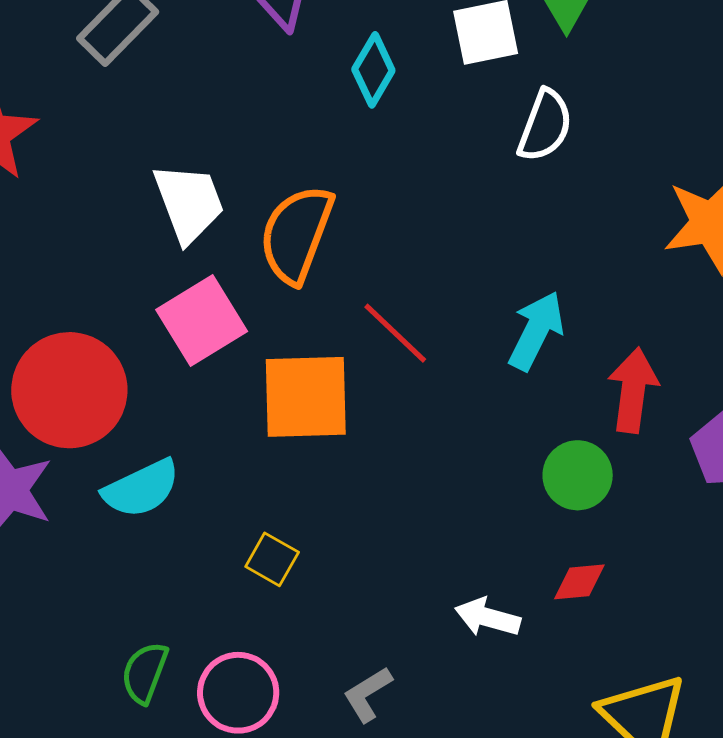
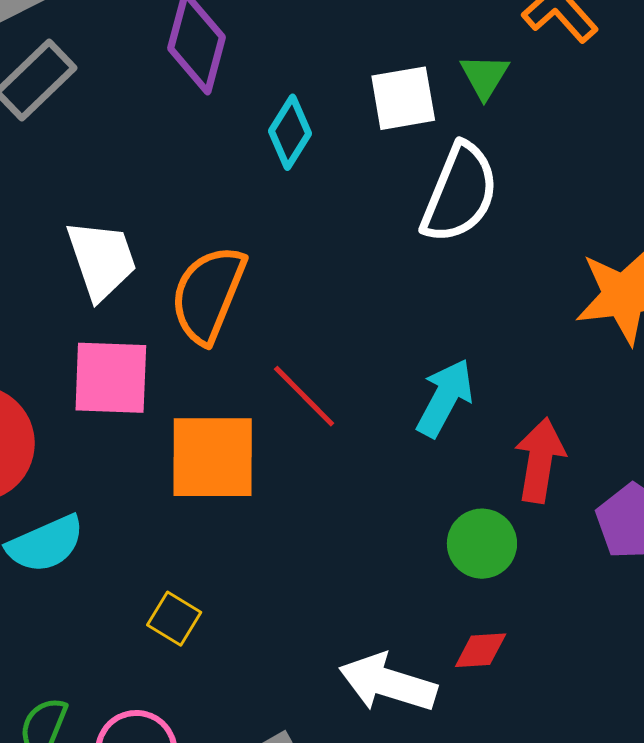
white semicircle: (545, 126) -> (460, 193), size x1.4
pink square: (202, 321) -> (111, 378), turned 32
white arrow: (488, 617) -> (388, 683), size x1.5

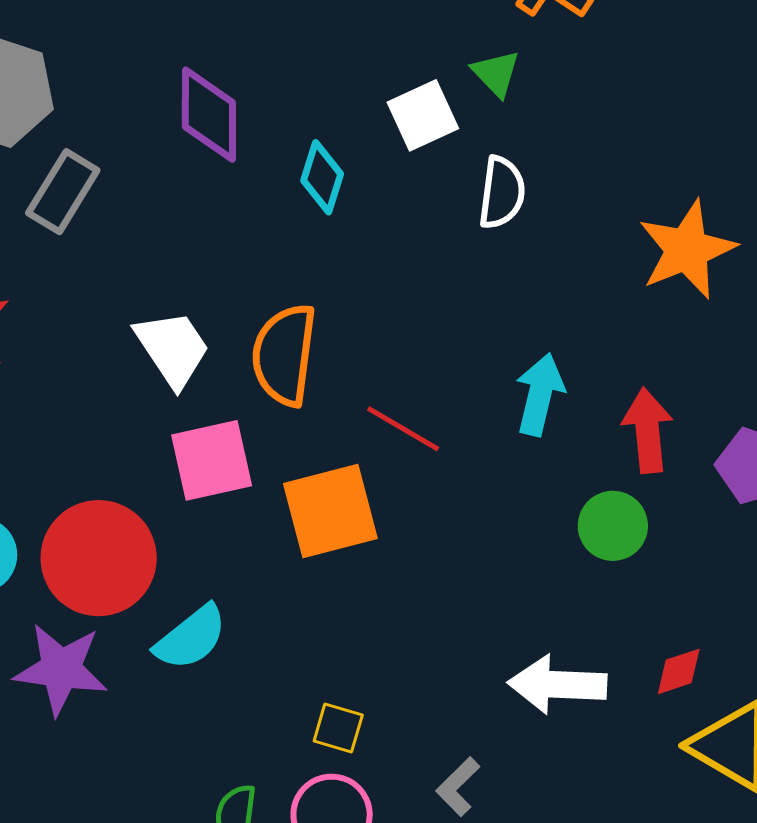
white semicircle: (460, 193) -> (502, 193), size x0.7
yellow square: (174, 619) -> (338, 728), moved
red diamond: (481, 650) -> (679, 671), moved

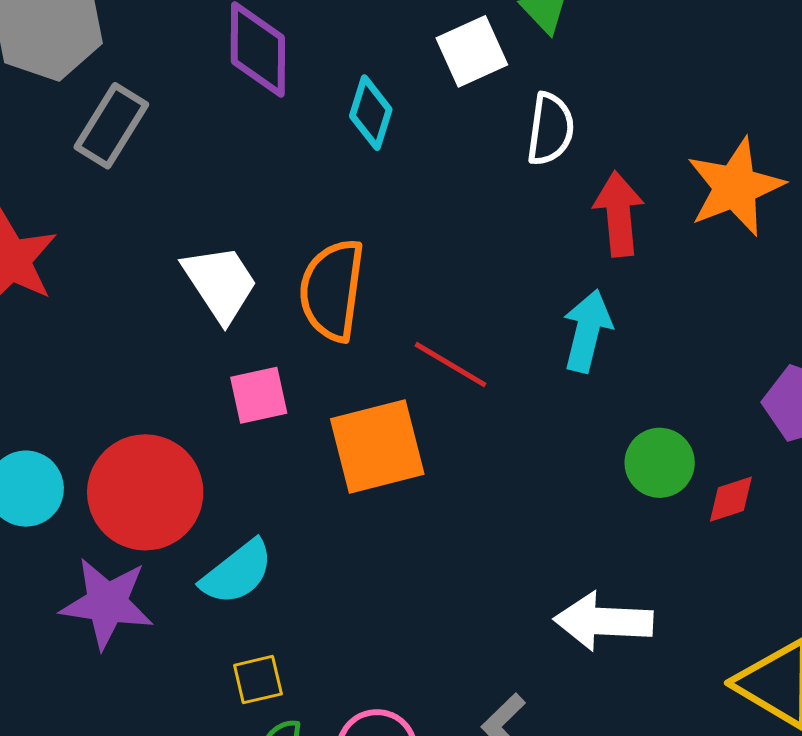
red arrow: (648, 430) -> (619, 214), moved
pink square: (212, 460) -> (259, 395), size x0.7
red diamond: (679, 671) -> (731, 499), moved
yellow square: (338, 728) -> (258, 680), moved, turned -30

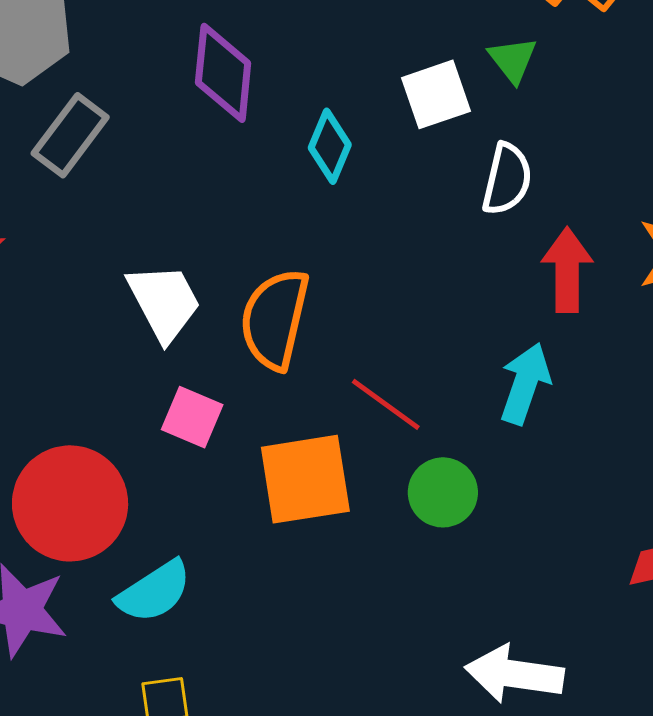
pink square: (259, 395) -> (192, 417), turned 30
green circle: (660, 463) -> (443, 492), moved

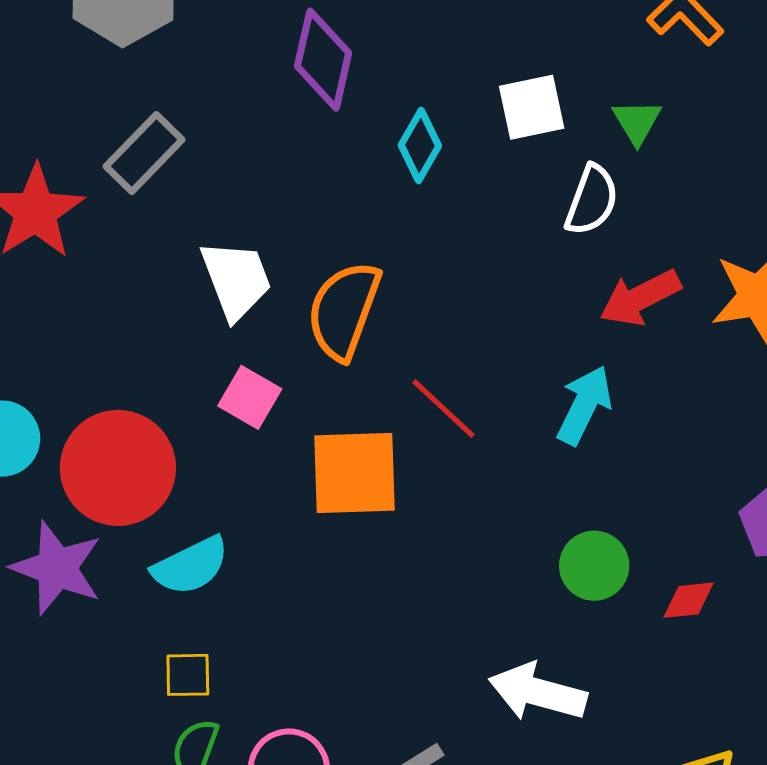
green triangle: (513, 60) -> (637, 122), moved
gray rectangle: (70, 135) -> (144, 153), moved
red arrow: (567, 270) -> (640, 298), turned -124
green circle: (443, 492) -> (594, 566), moved

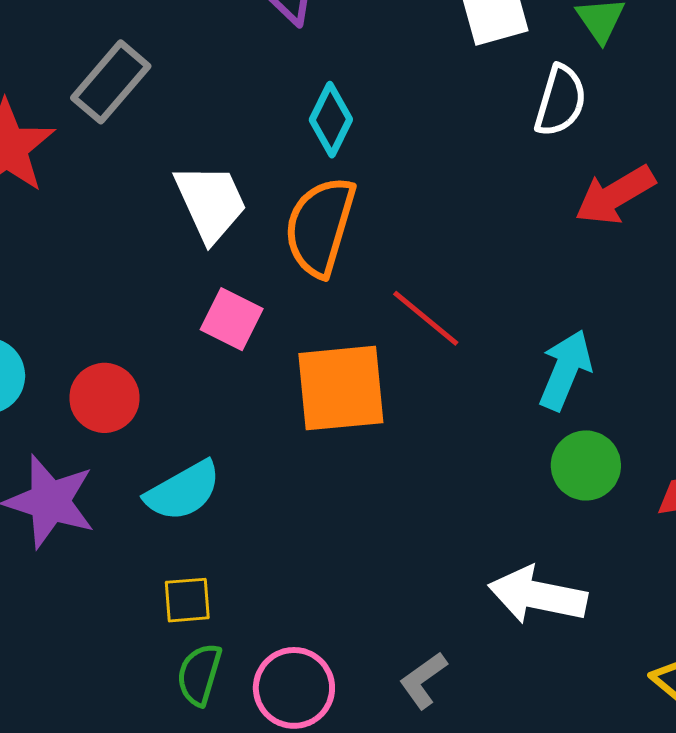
cyan diamond: (420, 145) -> (331, 120), moved
cyan arrow: (584, 405) -> (565, 370), moved
red circle: (118, 468) -> (104, 398), size x0.6

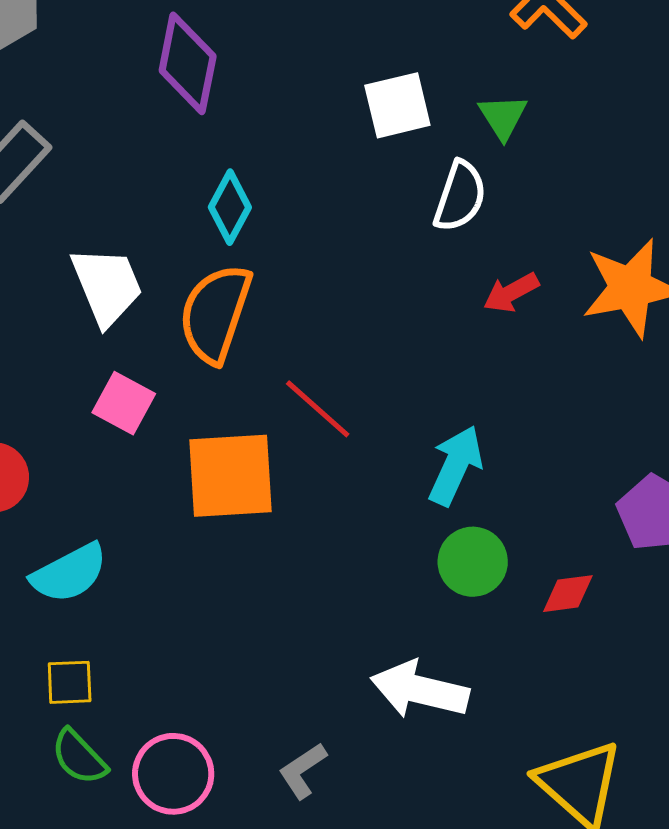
red arrow: (615, 195) -> (511, 293), size x0.7
green semicircle: (199, 674) -> (79, 757), turned -62

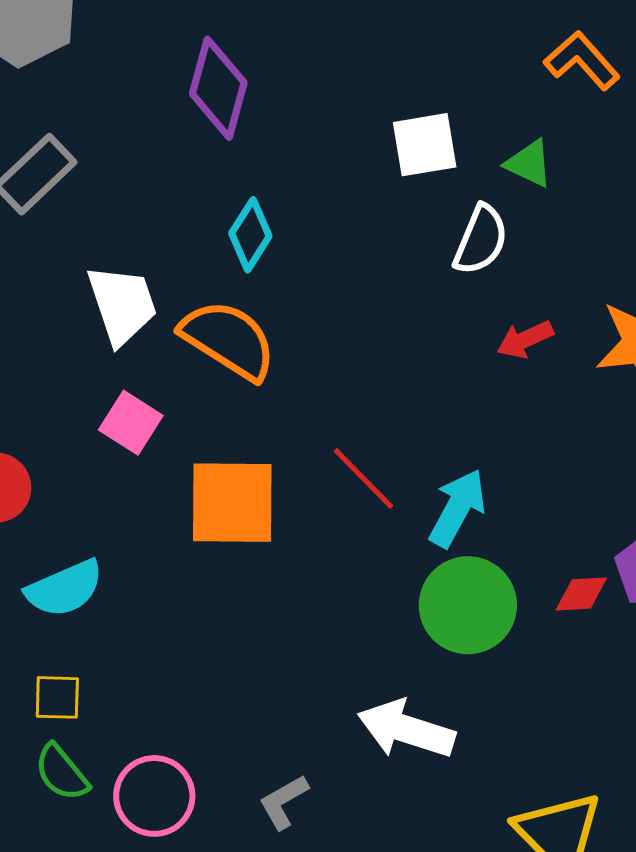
green triangle: (503, 117) -> (529, 163), turned -36
orange semicircle: (215, 314) -> (228, 340), turned 100
red line: (318, 409) -> (364, 479), moved
green circle: (473, 562) -> (468, 605), size x1.4
red diamond: (568, 594) -> (581, 594), moved

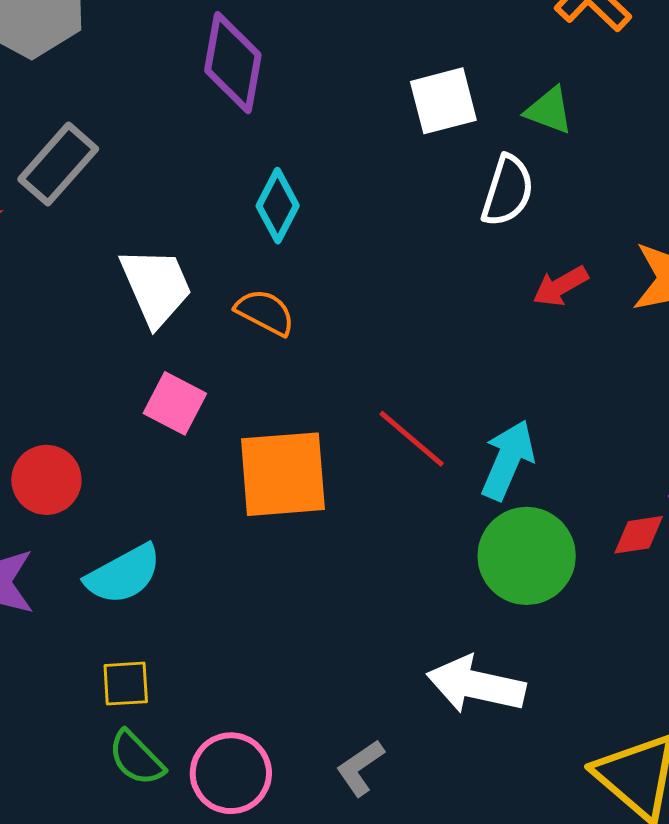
orange semicircle: (228, 340) -> (265, 312), size x0.6

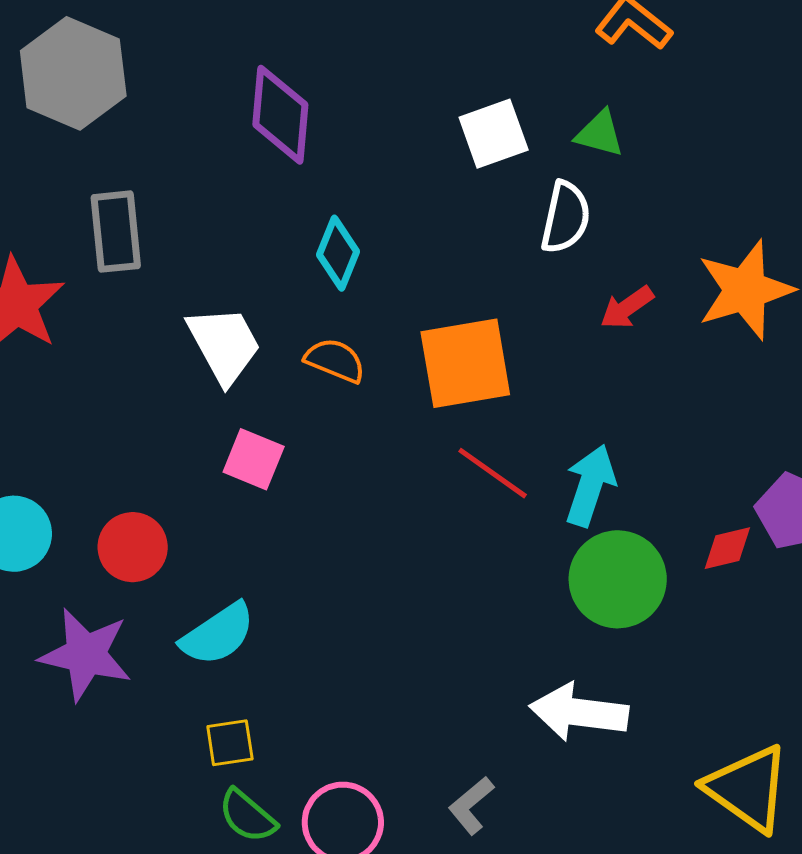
gray rectangle: (58, 164) -> (116, 232), turned -42
orange square: (283, 474) -> (465, 363), moved

